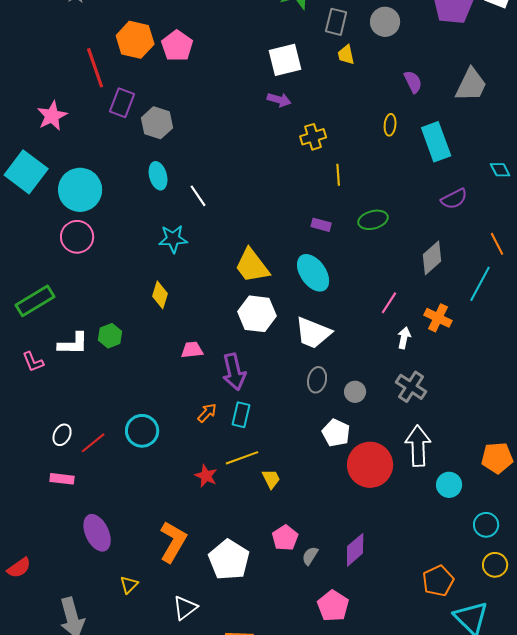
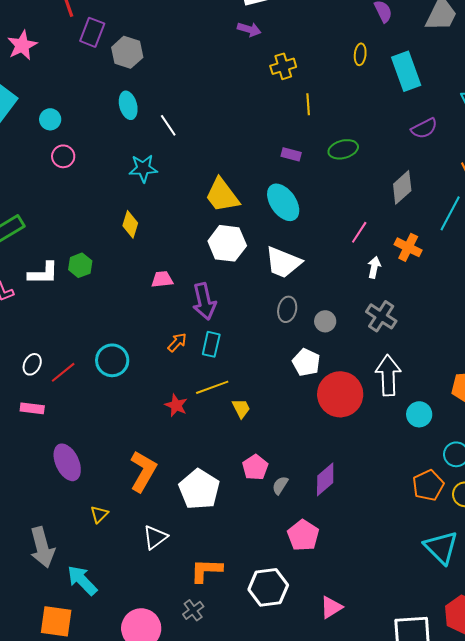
cyan circle: (80, 190) -> (50, 119), size x0.5
pink circle: (77, 237) -> (63, 156), moved, size x0.7
orange pentagon: (438, 581) -> (428, 485), moved

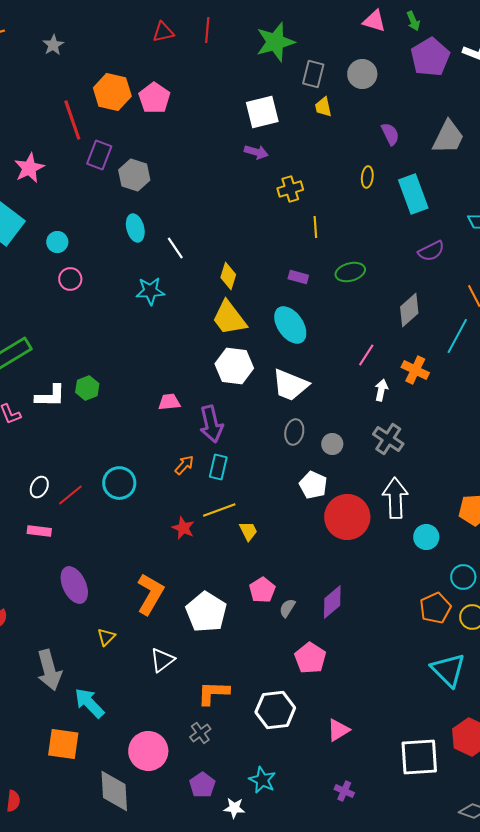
yellow diamond: (130, 224) -> (228, 276), moved

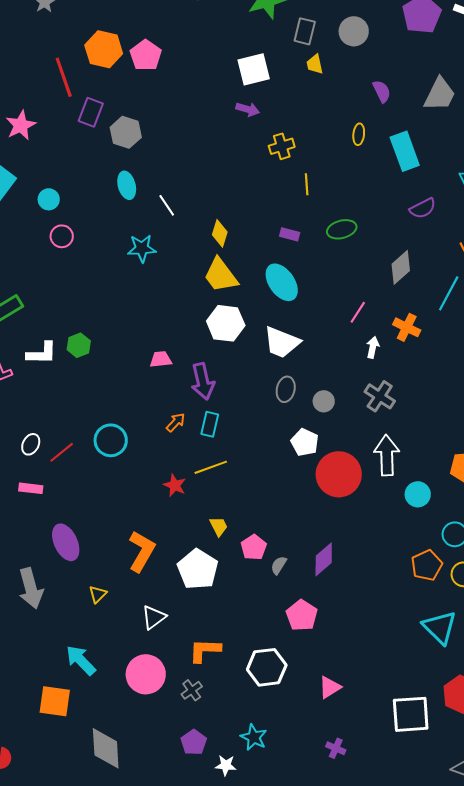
yellow trapezoid: (248, 531) -> (219, 526), moved
gray arrow: (49, 670) -> (31, 588), moved
pink circle: (148, 751) -> (146, 674), moved

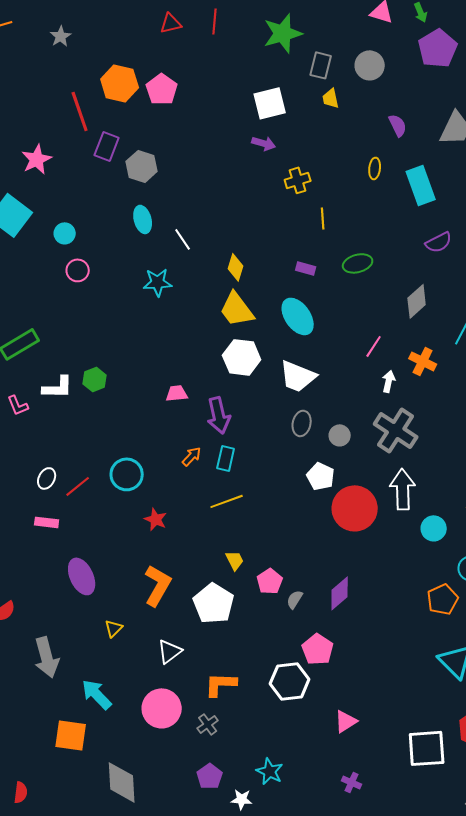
gray cross: (380, 396) -> (396, 430), size x1.4
red star: (175, 485) -> (156, 519), moved
gray arrow: (31, 588) -> (47, 657), moved
white hexagon: (267, 667) -> (290, 681), moved

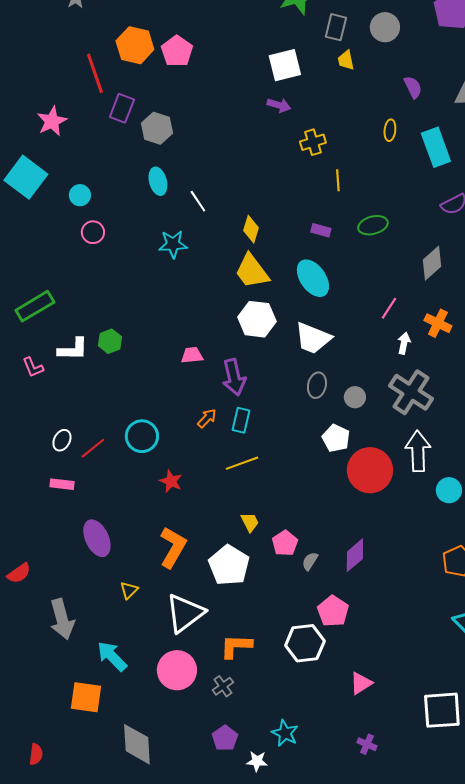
white triangle: (170, 651) -> (185, 613), size x1.6

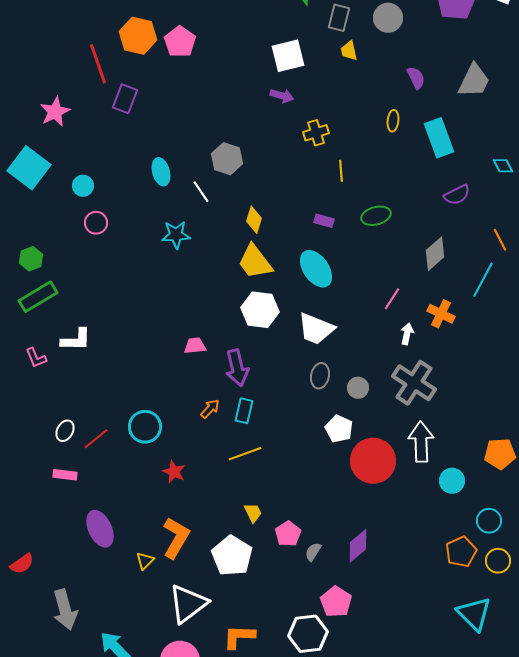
gray hexagon: (157, 128) -> (227, 159), moved
green hexagon: (110, 341) -> (31, 259), moved
yellow triangle: (129, 590) -> (145, 561), moved

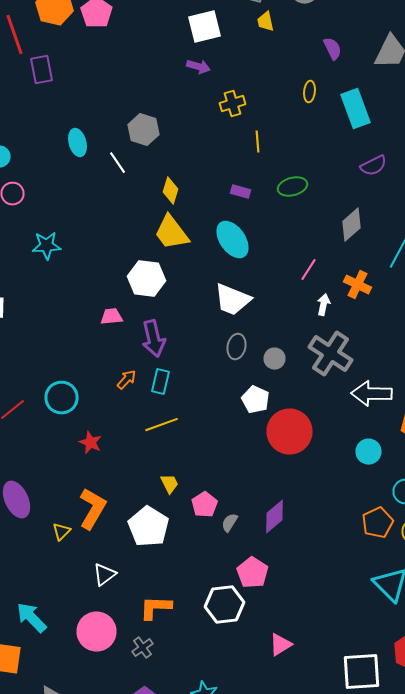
purple rectangle: (125, 99) -> (42, 70), turned -32
cyan star: (176, 235) -> (46, 246), moved
white hexagon: (260, 310) -> (146, 279), moved
white arrow: (421, 442) -> (372, 394), moved, turned -87
white triangle: (188, 604) -> (104, 575), size x0.6

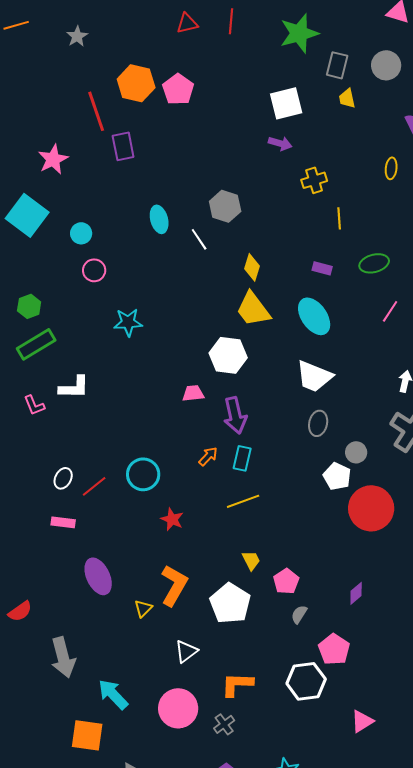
pink line: (308, 270) -> (390, 311), moved
gray circle: (274, 359) -> (356, 452), moved
purple diamond: (274, 517) -> (356, 593), size x0.7
gray semicircle: (230, 523) -> (299, 614), moved

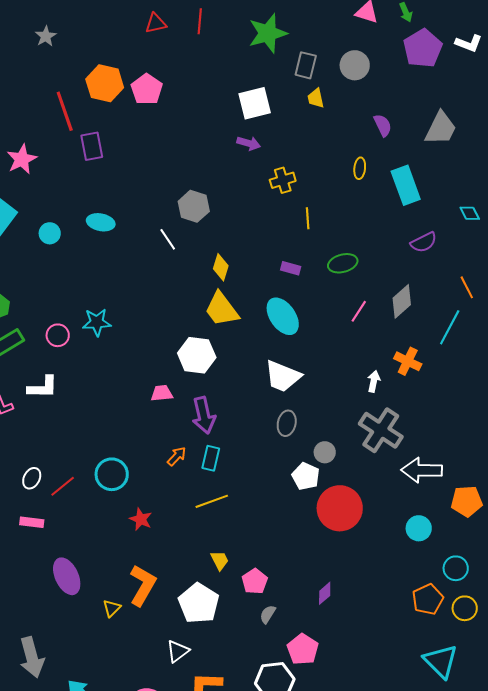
cyan ellipse: (159, 219) -> (101, 222), moved, turned -64
pink circle: (94, 270) -> (58, 335), moved
white triangle: (186, 651) -> (178, 651), moved

